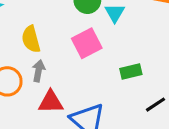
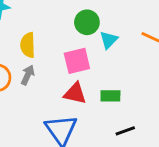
red triangle: (51, 102) -> (75, 93), moved

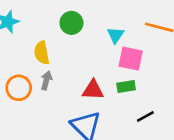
green circle: (87, 22) -> (71, 23), moved
pink square: (77, 61) -> (131, 59), moved, turned 35

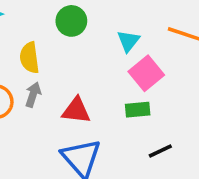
pink square: (131, 59) -> (146, 73), turned 35
red triangle: (93, 90) -> (76, 111), moved

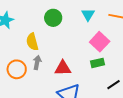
cyan triangle: (128, 41) -> (88, 15), moved

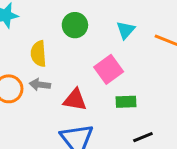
pink square: (100, 42) -> (109, 69), moved
gray arrow: (37, 62) -> (40, 85), turned -104

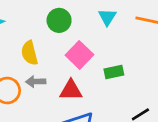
pink square: (109, 69) -> (79, 55), moved
green rectangle: (126, 102) -> (114, 72), moved

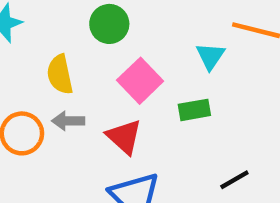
cyan triangle: (107, 17) -> (210, 56), moved
red triangle: (71, 90) -> (124, 137), turned 40

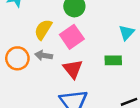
yellow semicircle: (60, 74) -> (43, 29), turned 35
pink square: (140, 81) -> (72, 37), moved

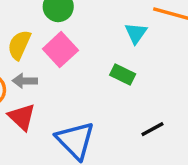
green rectangle: (113, 60) -> (123, 75), turned 35
red triangle: (73, 69) -> (22, 117), moved

